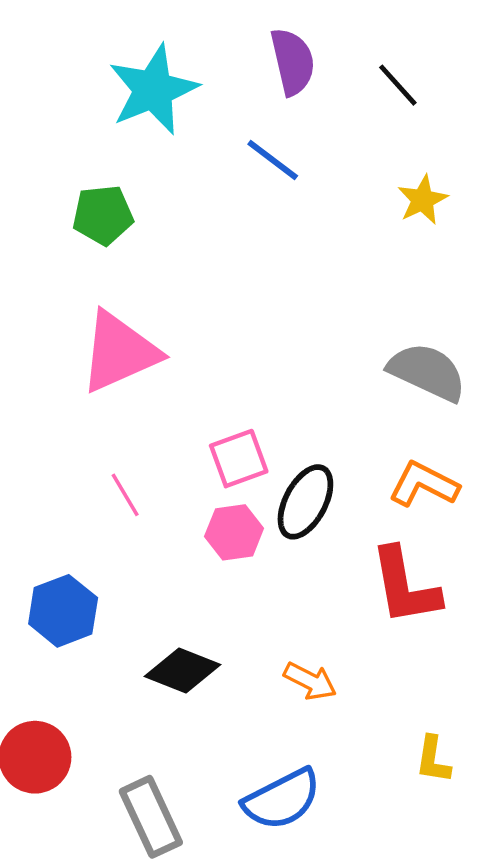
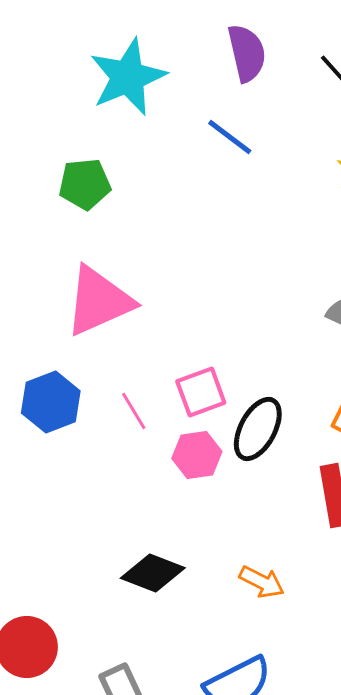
pink line: (125, 495) -> (134, 411), moved
blue hexagon: (63, 611) -> (51, 402), moved

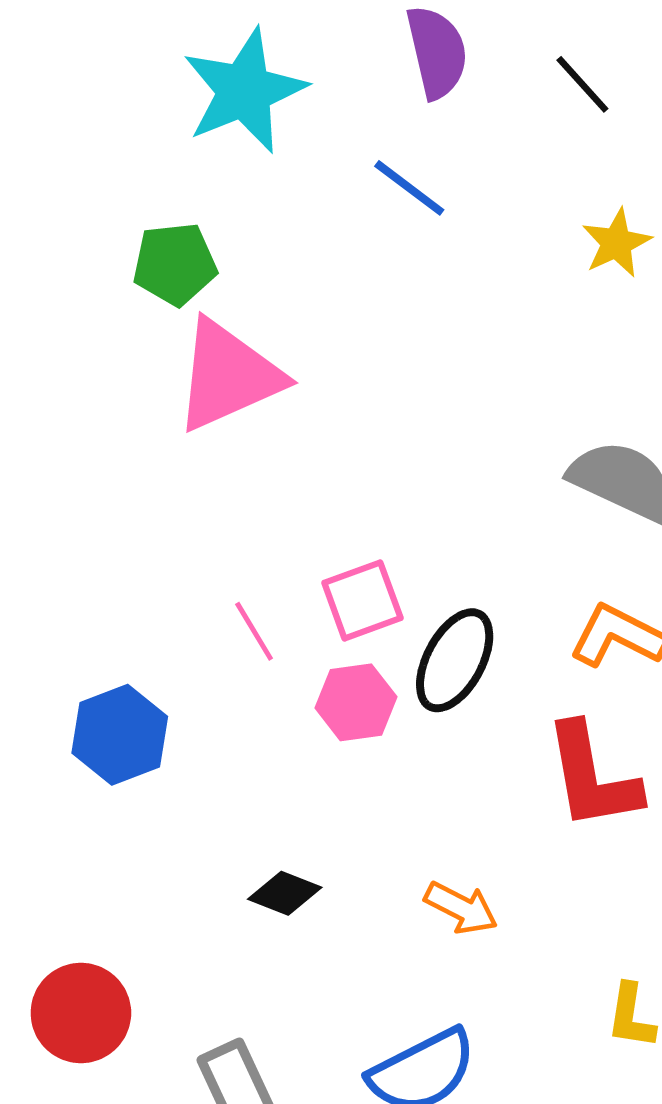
pink triangle: (99, 301) -> (228, 376), moved
blue hexagon: (51, 402) -> (120, 735), moved
black diamond: (153, 573) -> (285, 893), size x0.7

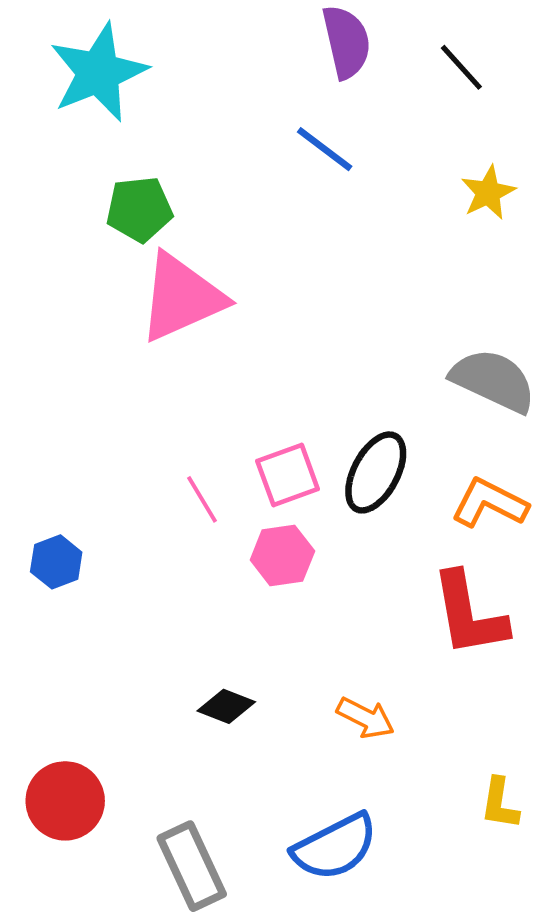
cyan star: (244, 91) -> (98, 72), moved
black ellipse: (455, 660) -> (376, 472), moved
blue hexagon: (120, 735) -> (56, 562), moved, size x0.7

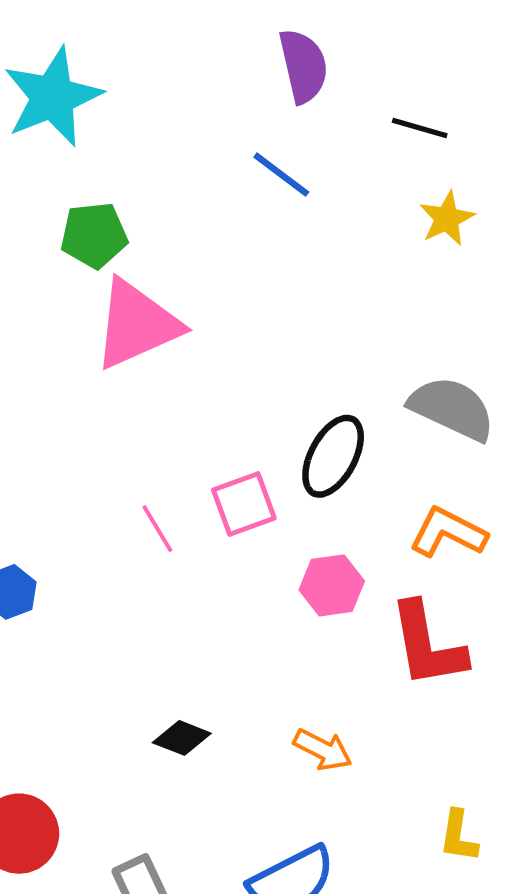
black line: (461, 67) -> (420, 128), moved, turned -32
black ellipse: (376, 472) -> (333, 456), moved
pink hexagon: (282, 556) -> (332, 585), moved

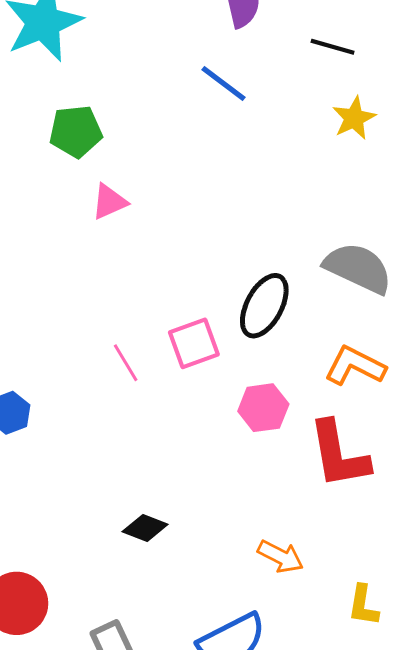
pink triangle: (137, 324) -> (109, 202), size x0.5
orange arrow: (323, 750) -> (281, 556), moved

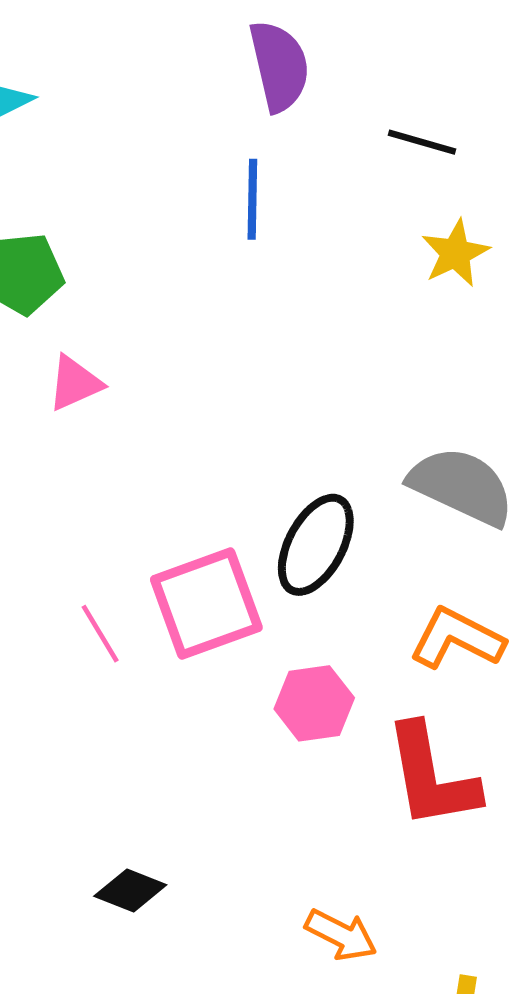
blue line: (224, 83) -> (252, 199), turned 54
pink square: (194, 343) -> (206, 603), size x1.4

